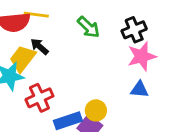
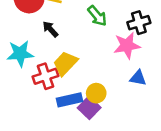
pink star: (142, 56) -> (127, 46), moved
yellow trapezoid: (23, 59) -> (65, 63), moved

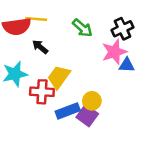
red cross: (46, 76) -> (42, 92), turned 30
blue triangle: (138, 78) -> (127, 65), moved

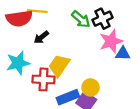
black cross: (123, 29) -> (103, 19), moved
black arrow: (40, 47) -> (41, 37), turned -77

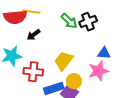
pink star: (111, 41) -> (98, 71), moved
yellow trapezoid: (59, 65) -> (64, 61), moved

